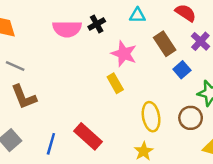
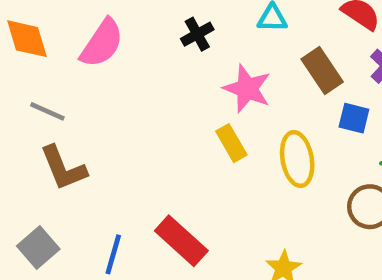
pink semicircle: (67, 29) -> (102, 43), moved, turned -56
blue square: (182, 70) -> (354, 118), turned -35
yellow ellipse: (151, 117) -> (297, 159), moved

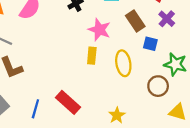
yellow rectangle: (231, 143) -> (92, 56), turned 35

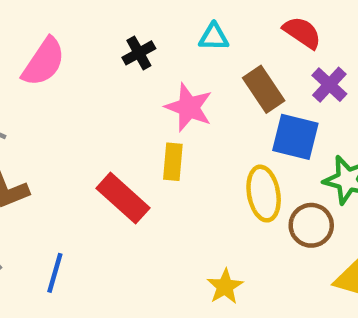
blue square: (150, 44) -> (295, 137), size x1.5
yellow ellipse: (123, 63) -> (264, 194), moved
red rectangle: (68, 102) -> (123, 198), moved

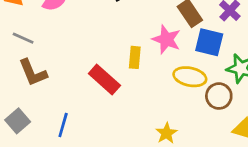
pink star: (189, 107) -> (166, 39), moved
yellow ellipse: (264, 194) -> (190, 77), turned -68

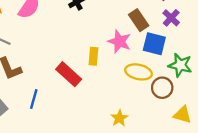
blue line: (63, 125) -> (34, 99), moved

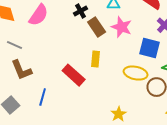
brown rectangle: (139, 20) -> (97, 27), moved
pink star: (119, 42) -> (122, 27), moved

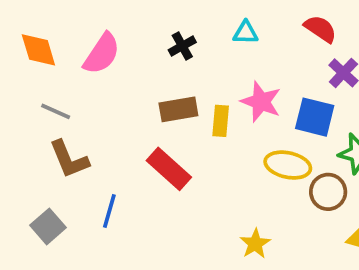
brown rectangle: (97, 27) -> (178, 109), moved, turned -66
pink star: (122, 27) -> (261, 102), moved
yellow rectangle: (96, 59) -> (221, 121), moved

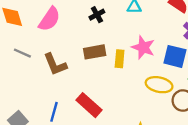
brown L-shape: (69, 159) -> (55, 64), moved
red rectangle: (169, 169) -> (89, 105), moved

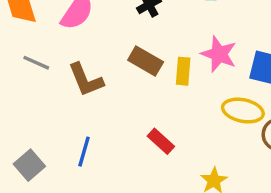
brown rectangle: (95, 52) -> (146, 61), turned 40
red rectangle: (89, 105) -> (161, 141), moved, size x0.7

